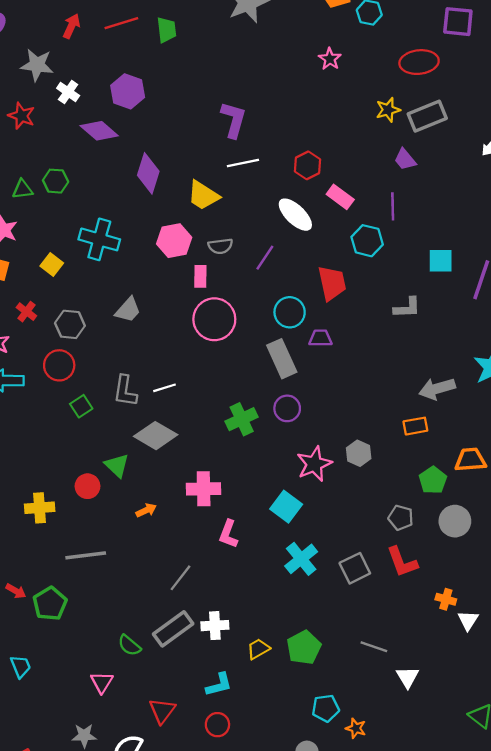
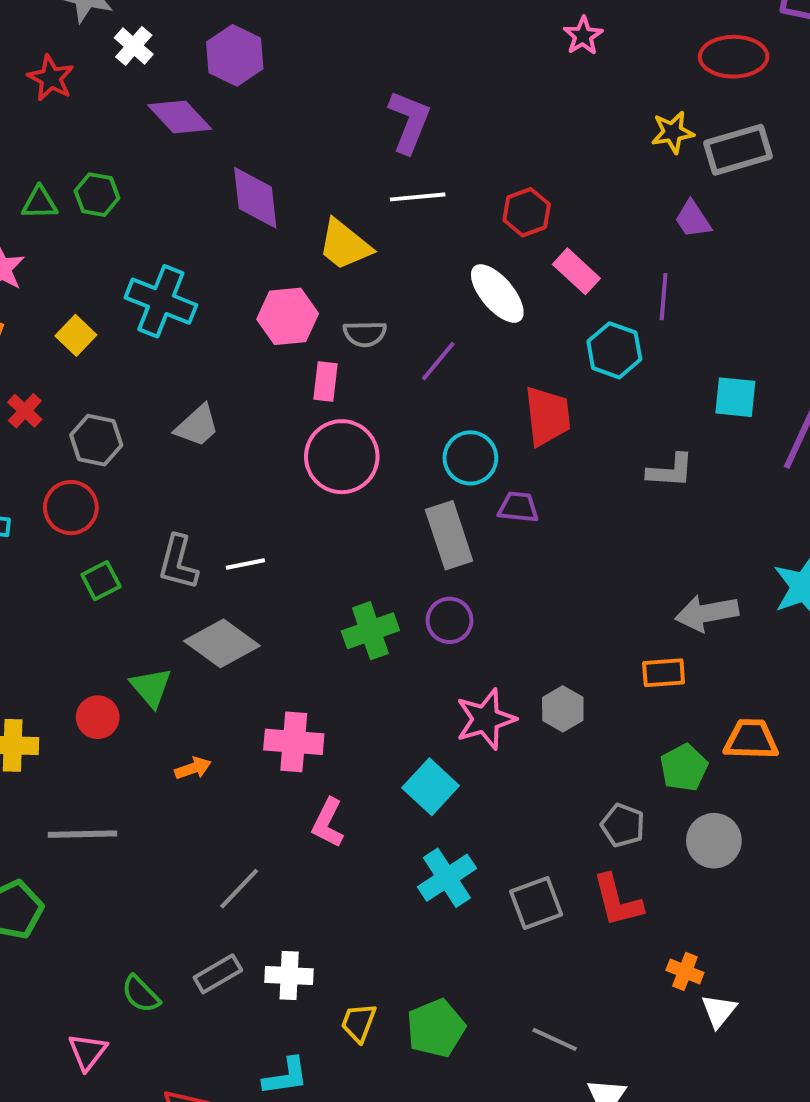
purple diamond: (148, 173) -> (255, 198), turned -30
gray rectangle: (173, 629) -> (218, 974), size x0.7
yellow trapezoid: (258, 649) -> (359, 1023), turned -45

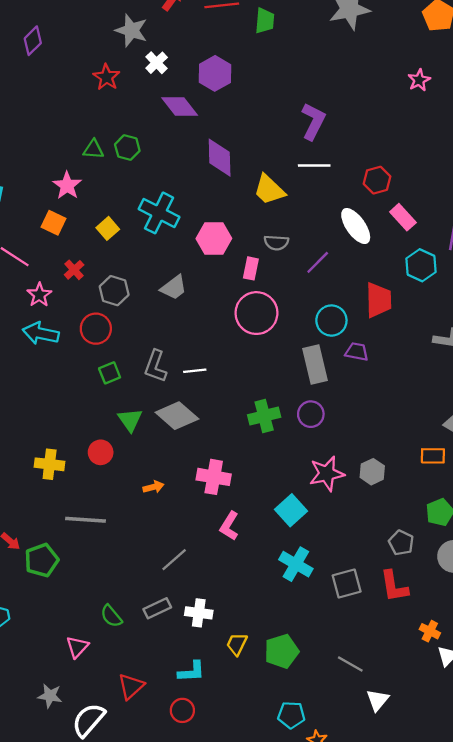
pink hexagon: (288, 316) -> (214, 239), moved
green triangle: (151, 687) -> (130, 420), moved
cyan cross: (447, 878) -> (296, 564), turned -32

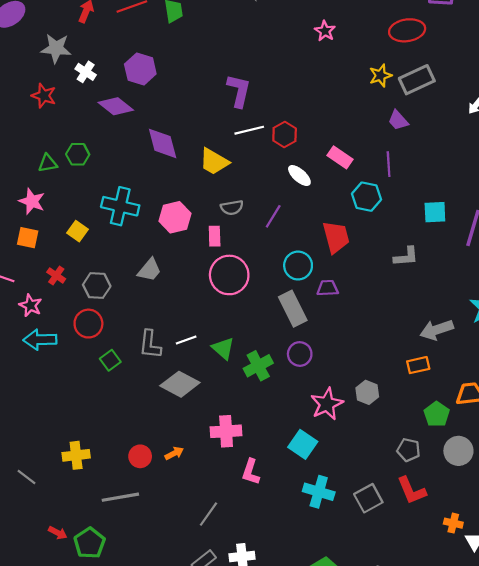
red hexagon: (377, 180) -> (285, 135), moved
white ellipse: (356, 226) -> (299, 176), size x0.7
green triangle: (130, 420) -> (223, 348), moved
red circle: (101, 452) -> (140, 456), moved

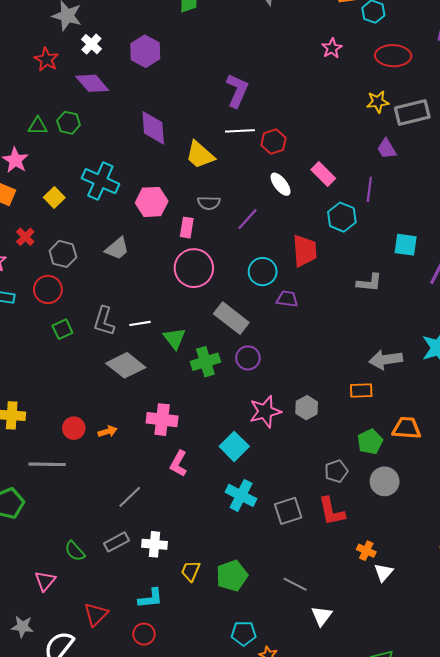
red ellipse: (407, 30) -> (393, 56), moved
purple diamond: (116, 106) -> (92, 83), moved
gray rectangle: (293, 309) -> (231, 318), moved, turned -36
gray pentagon: (409, 450) -> (336, 471), turned 30

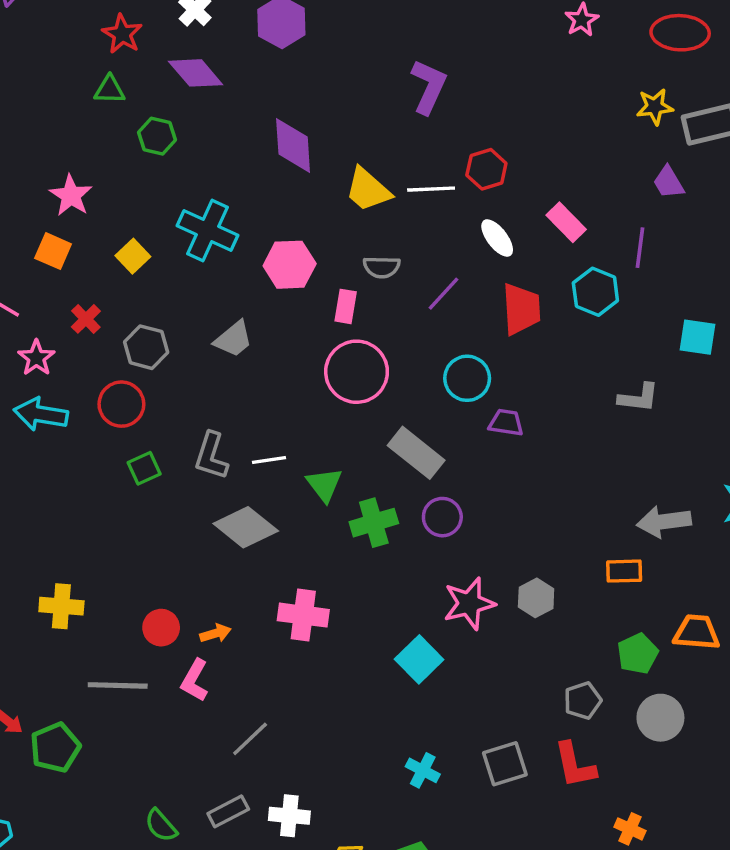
green triangle: (38, 126) -> (110, 90), moved
white line: (240, 131) -> (431, 189), moved
red trapezoid: (305, 251) -> (521, 309), moved
pink L-shape: (179, 464) -> (195, 680), moved
cyan cross: (241, 495) -> (423, 770), moved, size x0.7

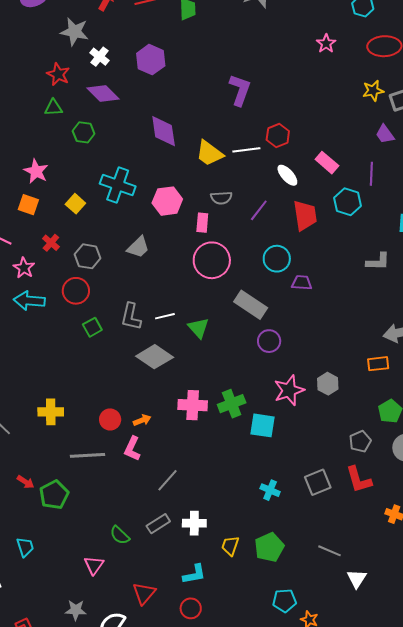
green cross: (374, 523) -> (232, 404), moved
cyan square: (419, 659) -> (262, 425), turned -32

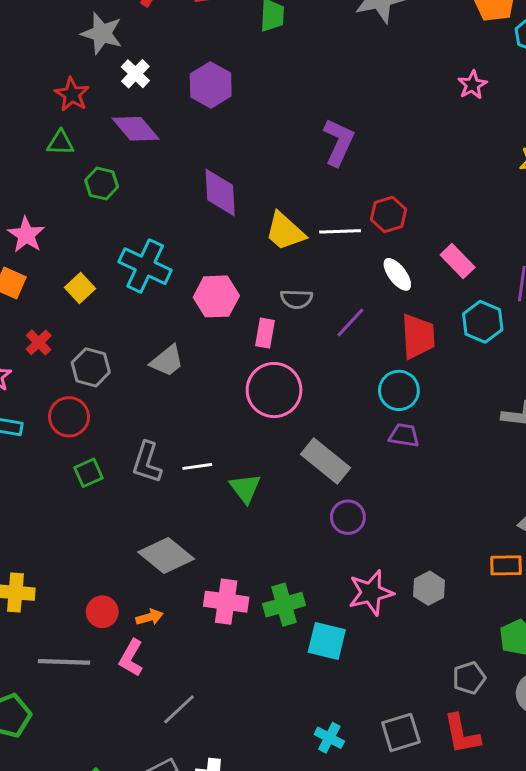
cyan circle: (277, 259) -> (399, 390), moved
gray diamond: (155, 357) -> (166, 556), moved

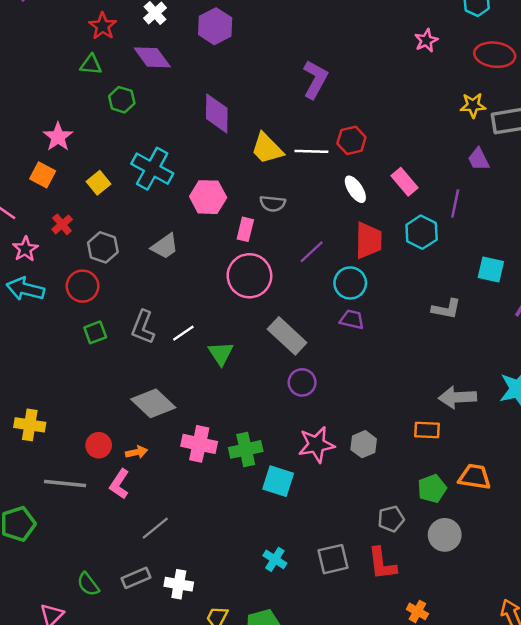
purple line: (350, 323) -> (312, 252), moved
white line: (197, 466) -> (183, 333), turned -30

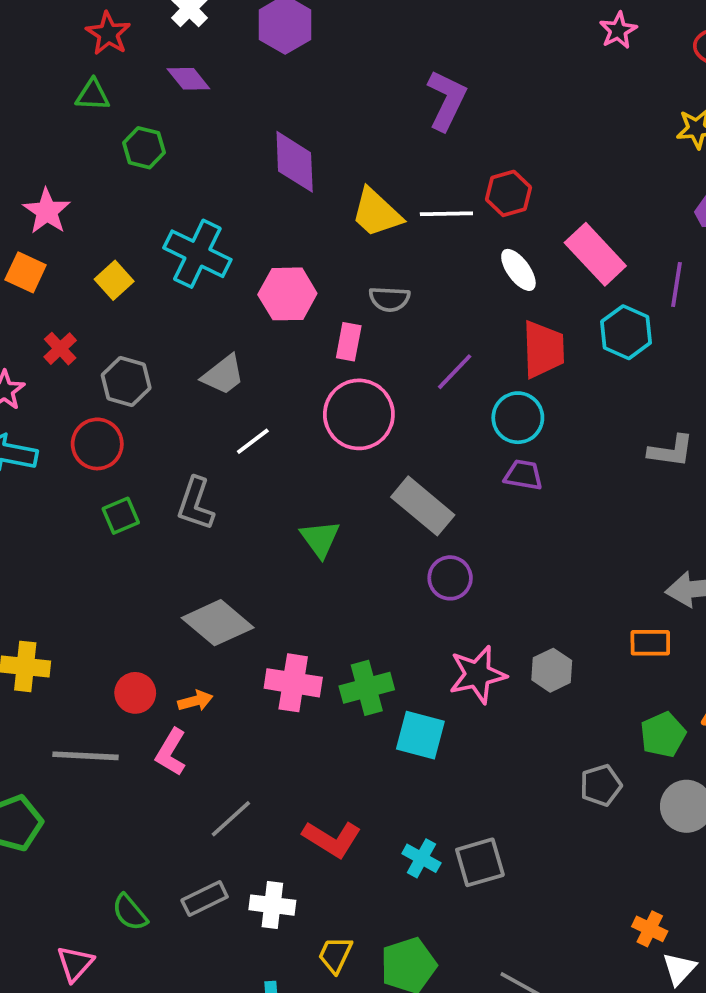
purple diamond: (152, 57) -> (188, 79), size x0.7
pink rectangle: (405, 182) -> (595, 254), size x1.4
white line: (183, 333) -> (253, 441), moved
gray square: (333, 559) -> (480, 862), moved
red L-shape: (382, 564) -> (332, 839), moved, turned -48

